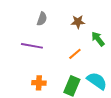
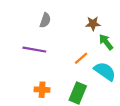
brown star: (78, 22) -> (93, 24), moved
cyan semicircle: (97, 81) -> (105, 71), moved

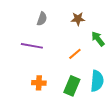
brown star: (93, 24) -> (78, 19), moved
cyan semicircle: (105, 71) -> (97, 81), moved, turned 60

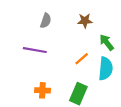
cyan semicircle: (97, 81) -> (106, 69), moved

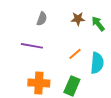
green arrow: (107, 42) -> (98, 24), moved
orange cross: (42, 90) -> (39, 83), size x1.5

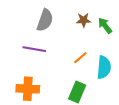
gray semicircle: (42, 19) -> (45, 20), size x1.5
orange cross: (39, 83) -> (28, 89), moved

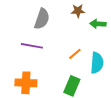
brown star: (84, 20) -> (78, 11), moved
green arrow: (105, 26) -> (98, 24), turned -49

